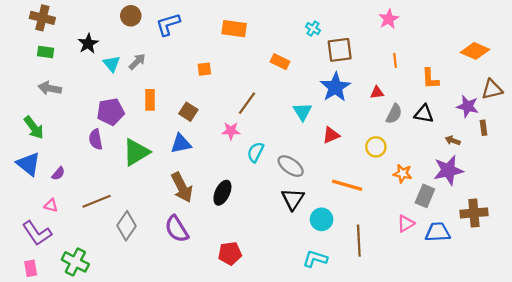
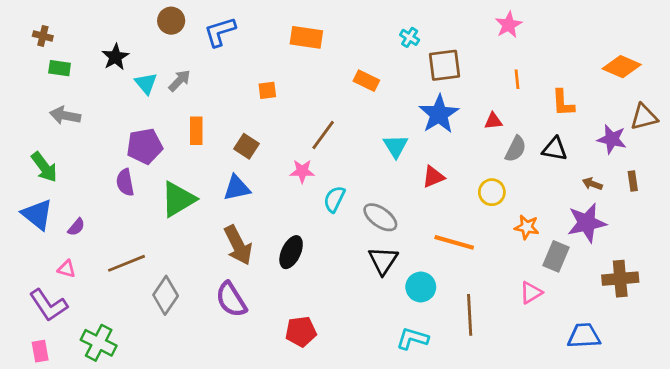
brown cross: (42, 18) -> (43, 36), moved, size x0.6
brown rectangle: (484, 128) -> (633, 181), moved
blue trapezoid: (438, 232) -> (584, 336), moved

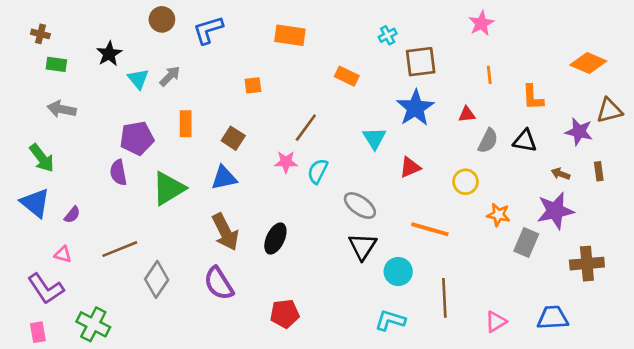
cyan cross: (410, 37) -> (388, 35), turned 30
cyan semicircle: (334, 199) -> (318, 171), moved
pink triangle: (531, 293) -> (496, 322), moved

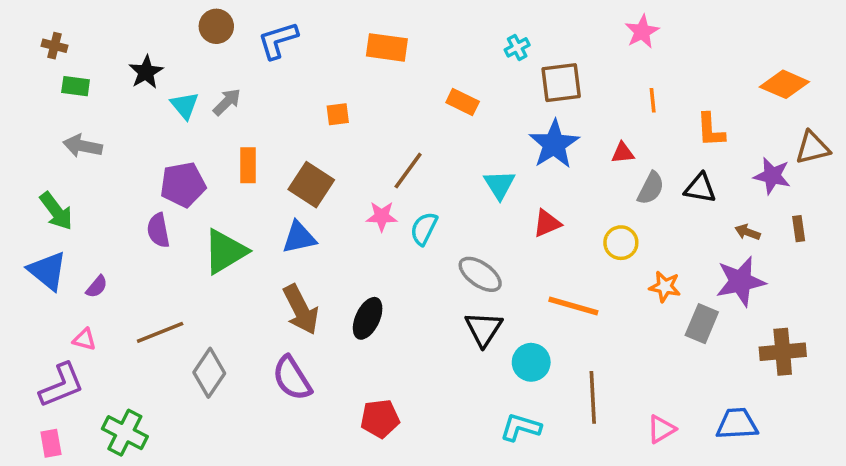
brown square: (233, 138) -> (311, 185), size x1.4
purple L-shape: (46, 289) -> (62, 385), turned -78

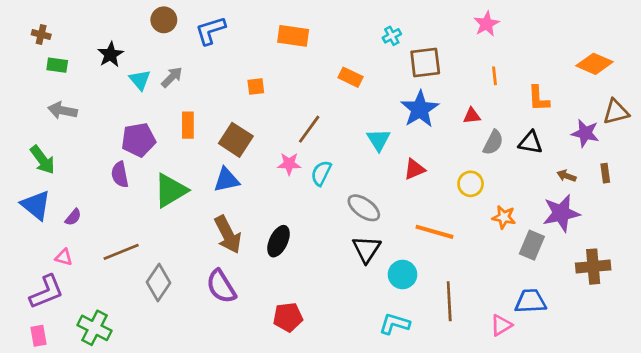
blue trapezoid: (737, 424) -> (531, 301), moved

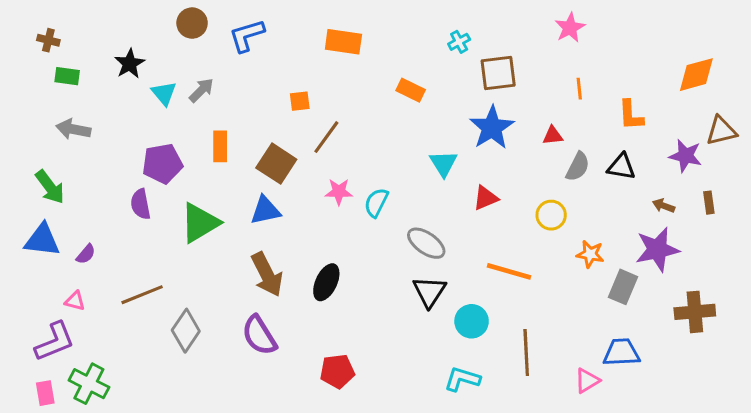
orange diamond: (595, 64) -> (696, 75), turned -39
brown line: (309, 129) -> (326, 137), moved
blue triangle: (36, 205) -> (42, 240), turned -32
green cross: (94, 328) -> (89, 384), moved

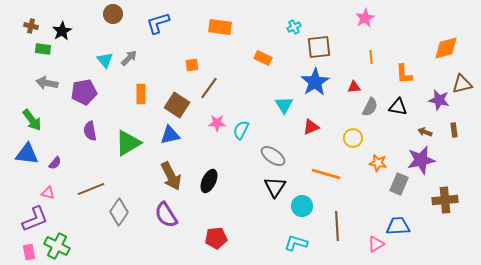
brown circle: (192, 23) -> (113, 14), moved
black star: (130, 64) -> (62, 31), moved
purple pentagon: (162, 164) -> (84, 92), moved

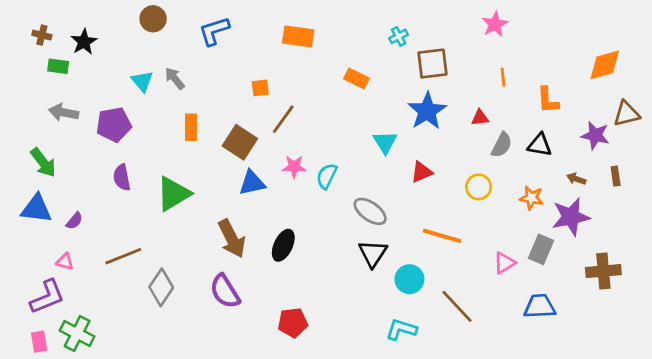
gray arrow: (129, 58) -> (175, 78), turned -84
blue triangle: (170, 135) -> (252, 183), moved
orange star: (378, 163) -> (531, 198), moved
brown line: (337, 226) -> (457, 306), turned -40
pink triangle: (376, 244) -> (504, 263), moved

